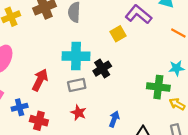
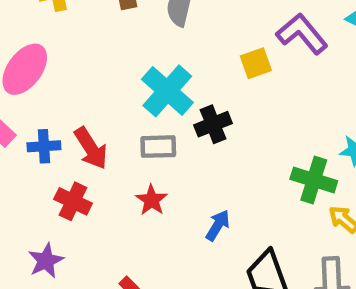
cyan cross: (76, 56) -> (167, 91), turned 30
red arrow: (40, 80) -> (91, 148), moved, turned 110
blue cross: (20, 107) -> (44, 146), moved

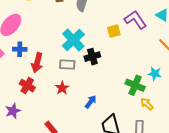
blue cross: (44, 146) -> (20, 49), moved
red arrow: (91, 148) -> (37, 63), turned 42

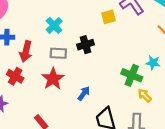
cyan cross: (73, 40) -> (54, 25), moved, size x0.7
red star: (62, 88) -> (53, 79), size x1.5

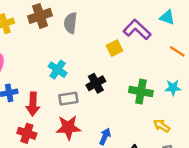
green cross: (132, 75) -> (141, 92), moved
red star: (53, 79) -> (68, 127), turned -30
yellow arrow: (145, 95) -> (162, 126), moved

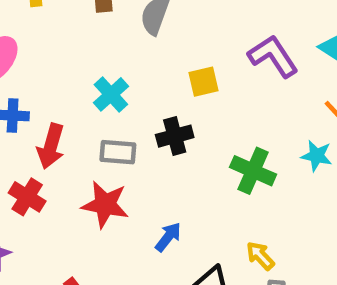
yellow square: (115, 48) -> (203, 82), moved
cyan star: (173, 88) -> (317, 156), moved
yellow arrow: (162, 126) -> (260, 256), moved

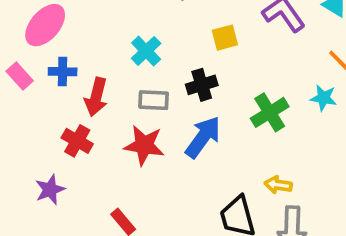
green cross: (253, 171) -> (270, 112), turned 36
blue arrow: (168, 237) -> (203, 137), moved, size x1.6
yellow arrow: (260, 256) -> (278, 185), turned -36

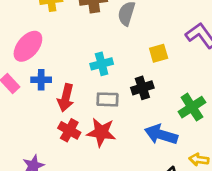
cyan cross: (146, 51) -> (102, 64), turned 30
blue arrow: (203, 137) -> (161, 135), moved, turned -108
red cross: (77, 141) -> (69, 130), moved

